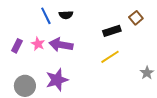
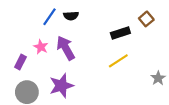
blue line: (46, 16) -> (49, 17), turned 60
purple arrow: (61, 45) -> (66, 48), turned 50
purple rectangle: (17, 46) -> (20, 62), moved

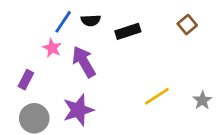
black rectangle: (120, 33) -> (128, 31), moved
pink star: (41, 47) -> (52, 48), moved
yellow line: (118, 61) -> (157, 96), moved

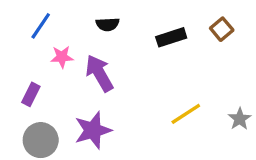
blue line: (63, 22) -> (41, 26), moved
black rectangle: (128, 31) -> (171, 37), moved
pink star: (52, 48) -> (62, 57), turned -30

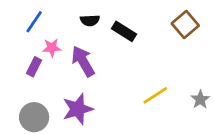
brown square: (222, 29) -> (185, 25), size x1.4
black rectangle: (171, 37) -> (124, 31), moved, turned 50
purple rectangle: (31, 94) -> (34, 67), moved

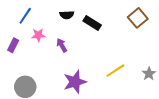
purple arrow: (83, 61) -> (62, 45), size x0.6
purple rectangle: (34, 67) -> (13, 45), moved
purple star: (78, 109) -> (75, 82), moved

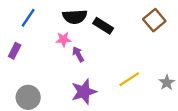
black semicircle: (67, 15) -> (75, 17), size x1.5
pink star: (38, 35) -> (63, 39), moved
purple arrow: (62, 45) -> (78, 54), moved

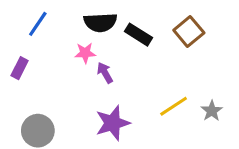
brown square: (154, 20) -> (189, 32), moved
gray star: (167, 83) -> (212, 111), moved

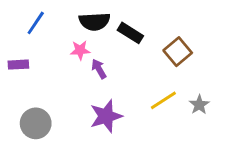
brown square: (189, 32) -> (178, 52), moved
purple rectangle: (20, 68) -> (18, 65), turned 60

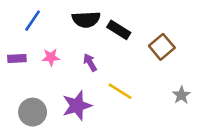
pink star: (80, 50) -> (51, 57), moved
yellow line: (163, 100) -> (120, 91), moved, turned 65
purple star: (106, 116) -> (77, 106), moved

